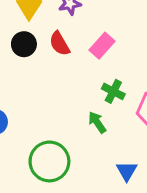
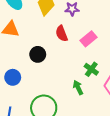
black circle: (24, 44) -> (38, 54), moved

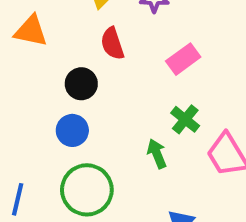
red semicircle: (62, 34) -> (112, 44), moved
blue circle: (13, 77) -> (72, 130), moved

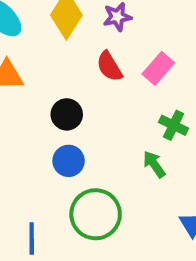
red semicircle: (112, 44) -> (109, 66), moved

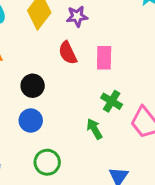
pink rectangle: (158, 68) -> (104, 58), turned -45
green circle: (96, 214) -> (47, 162), size x0.7

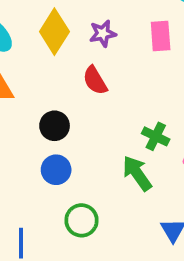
pink rectangle: (104, 58) -> (161, 36), moved
green arrow: (94, 129) -> (137, 173), size x1.4

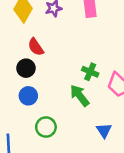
red semicircle: (95, 80) -> (36, 47), moved

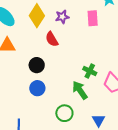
red semicircle: (36, 47) -> (52, 39), moved
green circle: (46, 127) -> (64, 113), moved

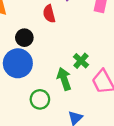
blue circle: (37, 88) -> (18, 63), size x1.6

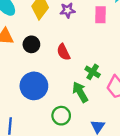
red semicircle: (49, 14) -> (63, 52), moved
black circle: (24, 38) -> (31, 44), moved

